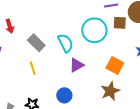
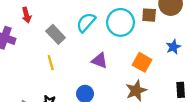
cyan semicircle: (65, 43) -> (86, 22), moved, turned -114
purple triangle: (77, 65) -> (100, 61), turned 49

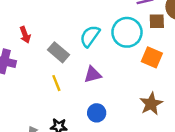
purple triangle: (100, 61) -> (93, 75), moved, turned -30
orange square: (142, 62) -> (152, 57), moved

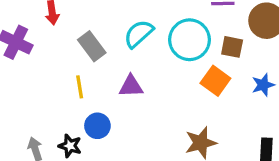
brown square: (157, 21) -> (232, 47), moved
blue circle: (97, 113) -> (97, 126), moved

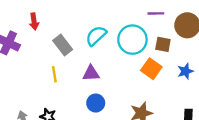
blue circle: (97, 126) -> (96, 103), moved

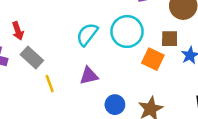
brown square: (163, 44) -> (170, 39), moved
gray rectangle: (63, 45) -> (32, 58), moved
blue circle: (96, 103) -> (115, 105), moved

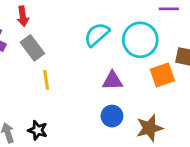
orange square: (153, 59) -> (162, 75), turned 35
purple triangle: (89, 76) -> (113, 81), moved

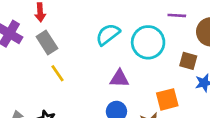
orange square: (162, 75) -> (167, 99), moved
yellow line: (46, 80) -> (58, 73), turned -30

